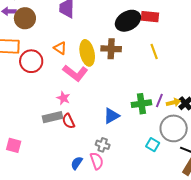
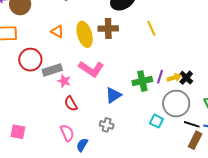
red circle: (31, 61) -> (30, 60), moved
pink L-shape: (75, 73) -> (91, 69), moved
gray rectangle: (52, 117) -> (52, 70), moved
pink semicircle: (97, 161) -> (67, 133), moved

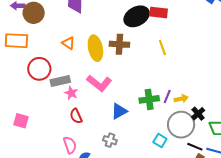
black cross: (186, 78) -> (198, 114), moved
pink square: (18, 132) -> (21, 121), moved

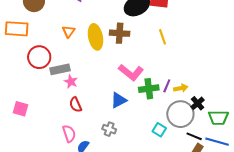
orange triangle: (68, 43) -> (69, 32), turned 32
pink L-shape: (99, 83) -> (131, 72), moved

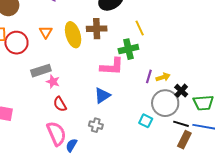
red circle: (39, 57) -> (16, 43), moved
pink L-shape: (131, 72) -> (112, 67), turned -30
green cross: (149, 89) -> (128, 49), moved
pink semicircle: (69, 134) -> (56, 134), size x1.4

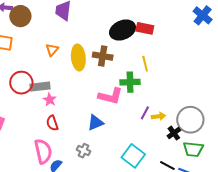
red circle: (16, 43) -> (21, 83), moved
gray circle: (165, 103) -> (190, 120), moved
cyan square: (146, 121) -> (133, 156), size x1.6

